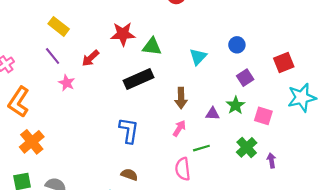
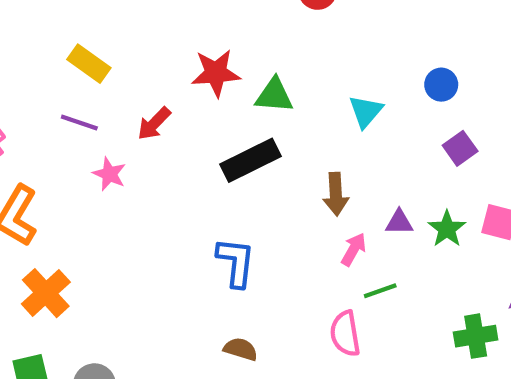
purple line: (53, 56) -> (79, 122), turned -30
green star: (236, 105) -> (447, 229), moved
pink arrow: (179, 128) -> (354, 249), moved
green cross: (247, 147) -> (476, 336), moved, turned 36

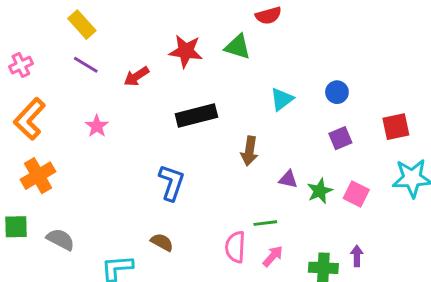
yellow rectangle: (89, 64) -> (82, 25), moved
green triangle: (274, 95) -> (238, 47), moved
pink star: (109, 174) -> (97, 126), moved
pink arrow: (354, 249) -> (273, 256), moved

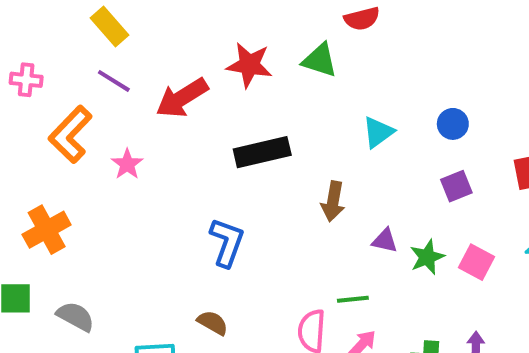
pink cross: (21, 65) -> (26, 80), turned 30
red arrow: (136, 76) -> (182, 98), size x1.5
orange L-shape: (30, 119) -> (70, 134), moved

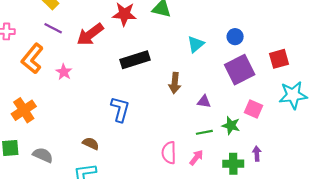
purple square: (456, 186) -> (240, 70), size x1.8
green star: (427, 257) -> (231, 125), moved, turned -30
green line: (353, 299) -> (204, 132), moved
brown semicircle: (213, 323) -> (91, 143), moved

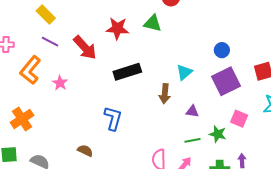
red arrow: (90, 34) -> (85, 48), turned -96
cyan triangle: (196, 44) -> (184, 72), moved

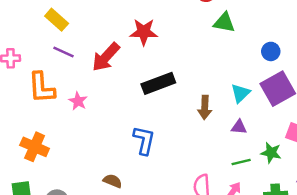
green triangle: (153, 23) -> (224, 23), moved
red arrow: (85, 48) -> (106, 57), turned 88
orange L-shape: (30, 70) -> (41, 88), turned -40
cyan triangle: (184, 72) -> (241, 93), moved
orange cross: (22, 119) -> (35, 147), turned -30

